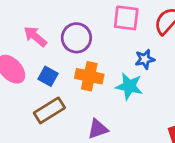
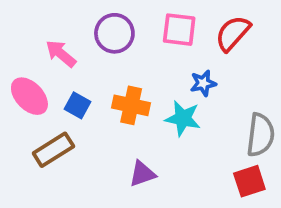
purple circle: (76, 38) -> (114, 33), moved
brown rectangle: (49, 110) -> (53, 150), moved

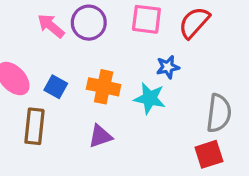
pink arrow: (61, 54) -> (51, 26), moved
brown rectangle: (53, 150) -> (34, 126), turned -52
purple triangle: (142, 174) -> (100, 136), moved

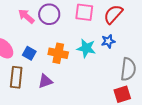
blue star: (168, 67) -> (108, 41), moved
cyan star: (150, 98) -> (86, 48), moved
purple triangle: (100, 136) -> (45, 81), moved

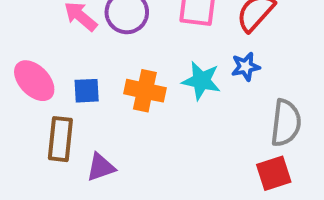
blue square: (29, 53) -> (87, 91), turned -32
purple triangle: (45, 81) -> (101, 167), moved

